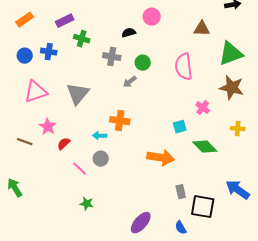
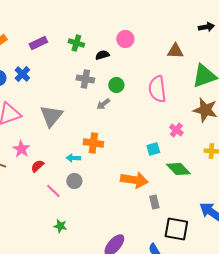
green cross: (82, 39) -> (76, 43), moved
blue cross: (49, 52) -> (22, 74), turned 35
gray rectangle: (181, 192) -> (154, 202), moved

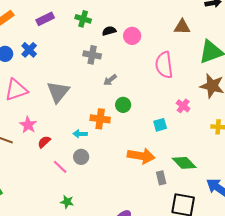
pink circle: (125, 39) -> (132, 36), moved
green circle: (116, 85) -> (123, 105), moved
green diamond: (178, 169) -> (184, 163), moved

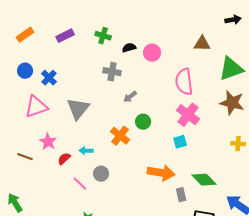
blue cross: (29, 50) -> (49, 78), moved
pink cross: (183, 106) -> (188, 115), moved, size x1.6
orange cross: (100, 119) -> (120, 136), turned 30
cyan arrow: (80, 134) -> (86, 151), moved

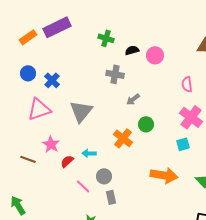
purple rectangle: (65, 36) -> (57, 27), moved, size x1.5
pink semicircle: (184, 82) -> (187, 84), size x0.6
gray rectangle: (181, 195) -> (111, 197), moved

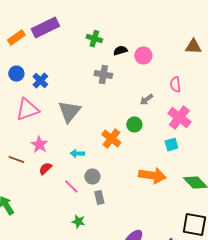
gray arrow: (133, 99) -> (146, 100), moved
red semicircle: (67, 161) -> (45, 169), moved

